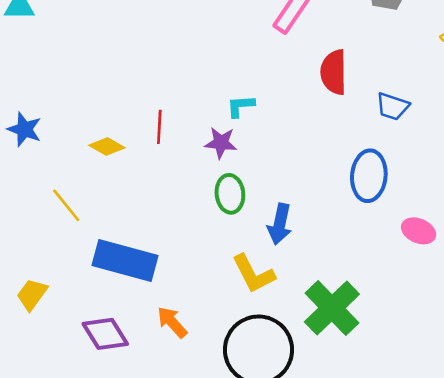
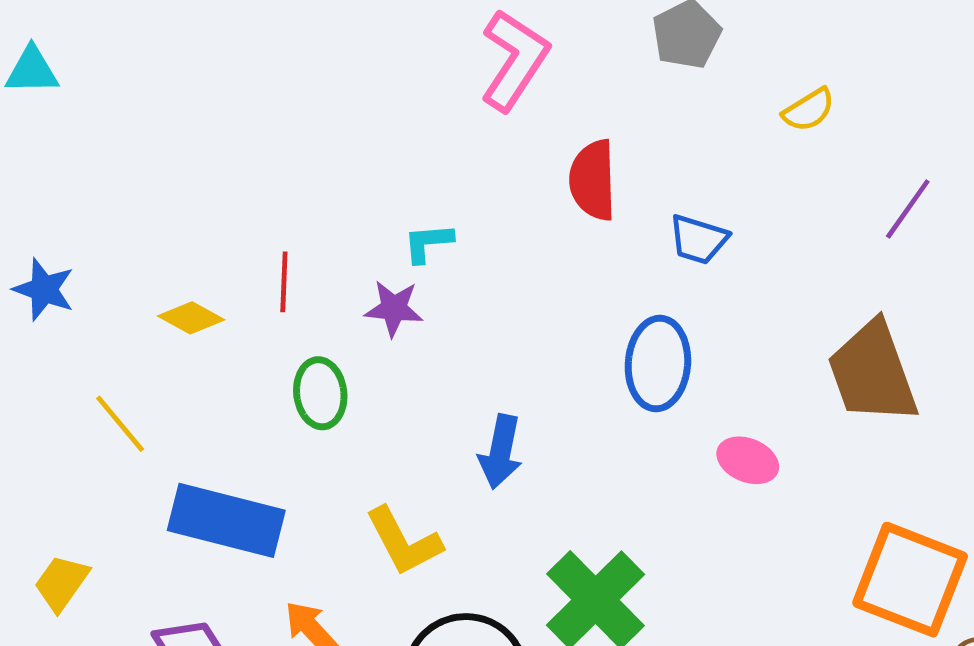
green ellipse: (230, 194) -> (320, 393), moved
yellow L-shape: (253, 274) -> (404, 541), moved

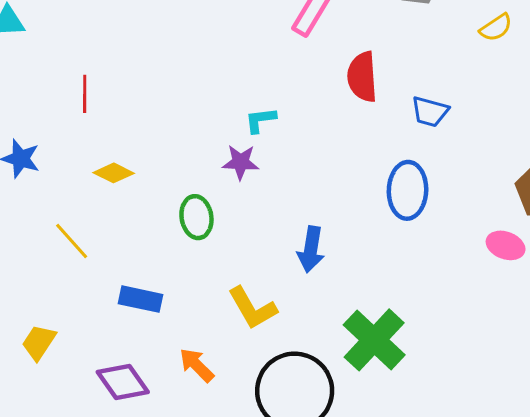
red line: (284, 282) -> (85, 94), moved
pink ellipse: (748, 460) -> (506, 245), moved
blue rectangle: (226, 520) -> (141, 299), size x0.6

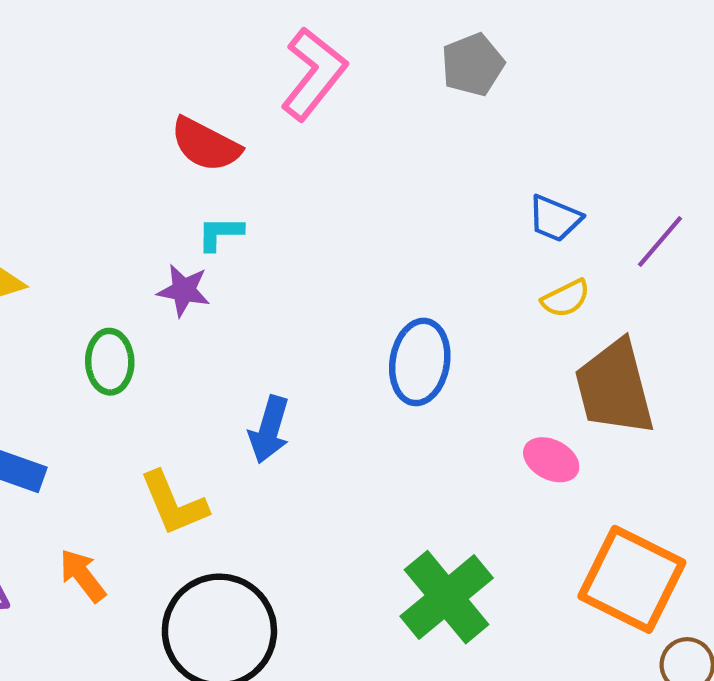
yellow semicircle: (496, 28) -> (566, 298), moved
red semicircle: (362, 77) -> (206, 145), moved, turned -66
blue trapezoid: (430, 112) -> (555, 218), moved
green cross: (374, 340) -> (447, 597), moved

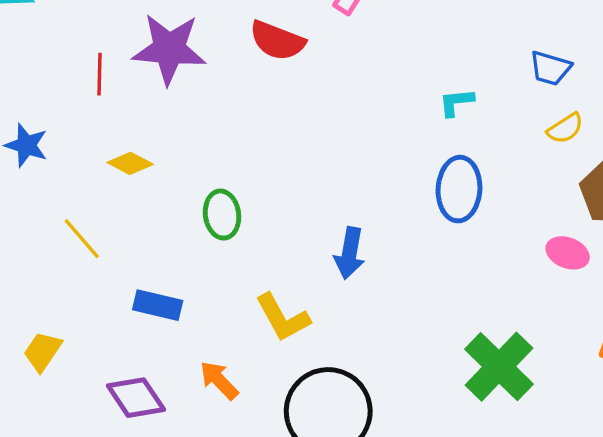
cyan L-shape: (220, 233) -> (456, 102), moved
purple star: (184, 290) -> (169, 49), moved, size x1.8

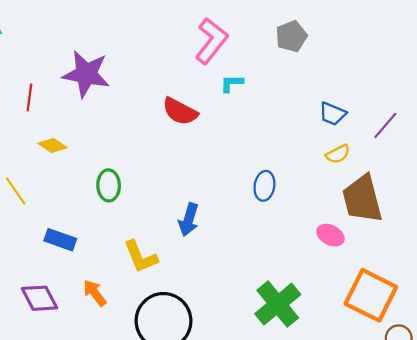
red semicircle: (277, 41) -> (180, 111), moved
red line: (100, 74) -> (29, 97), moved
cyan L-shape: (456, 102) -> (232, 83), moved
blue ellipse: (459, 189) -> (264, 186), size x0.7

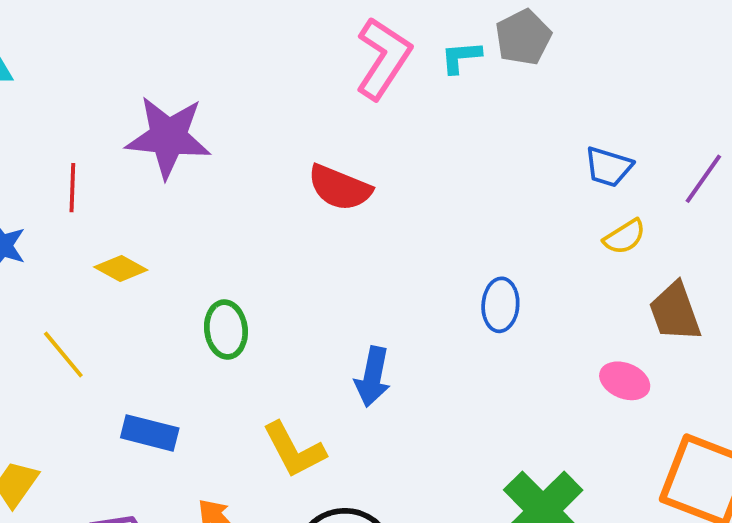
cyan L-shape: (232, 83) -> (461, 57), moved
brown trapezoid: (362, 199) -> (675, 312), size x0.7

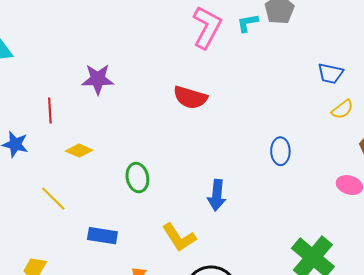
purple star: (168, 137) -> (98, 79), size x0.7

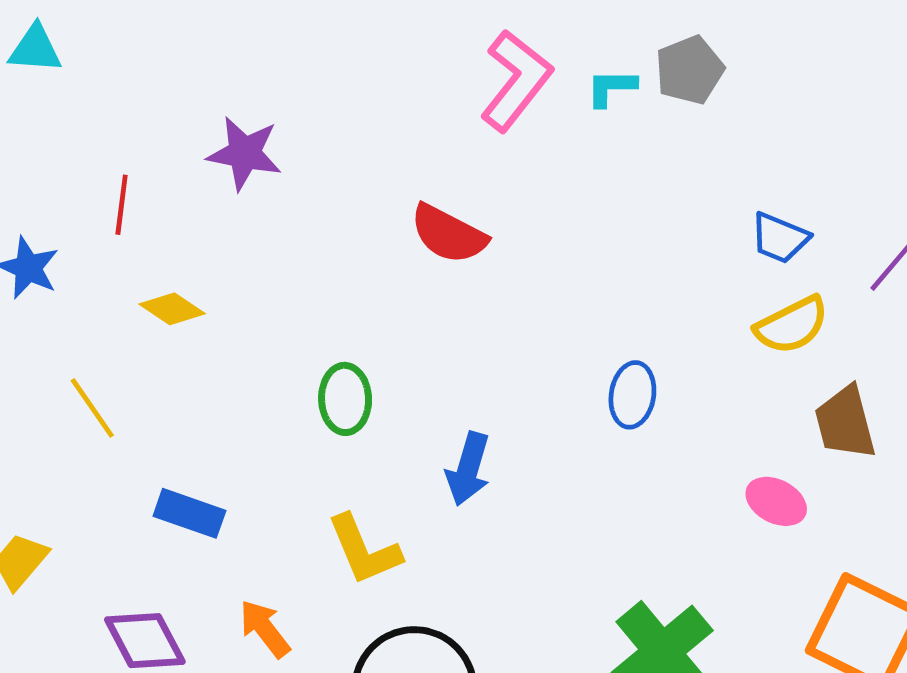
yellow semicircle: (342, 109) -> (792, 325), size x1.4
green ellipse: (137, 178) -> (345, 399), moved

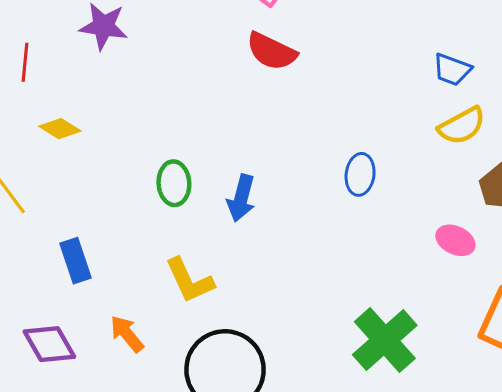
red semicircle: (448, 234) -> (272, 51), moved
blue arrow: (468, 469) -> (241, 198), moved
blue rectangle: (189, 513) -> (76, 261), turned 54

